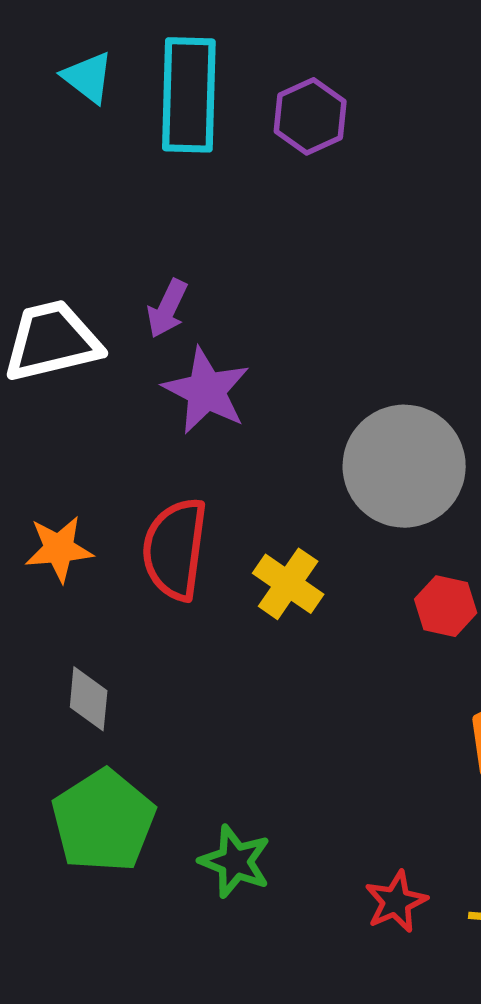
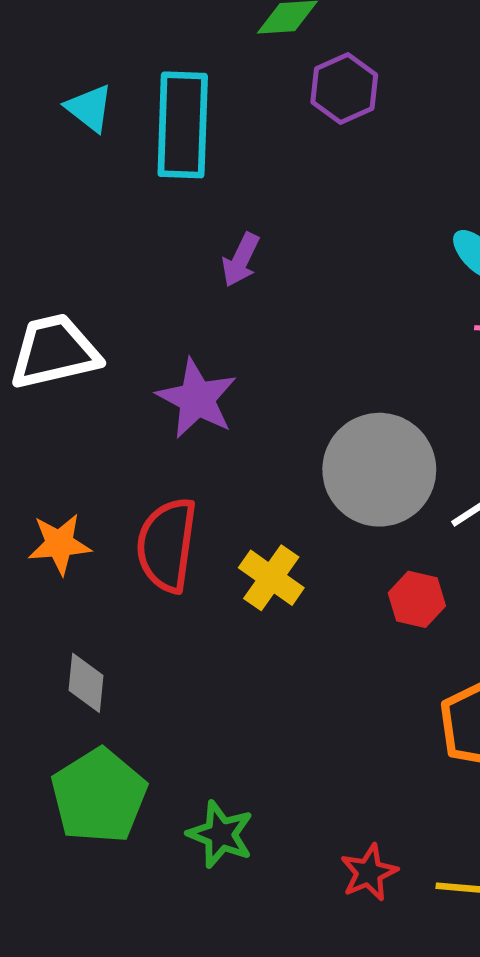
purple hexagon: (310, 116) -> (344, 88), moved
purple arrow: (167, 309) -> (241, 260), moved

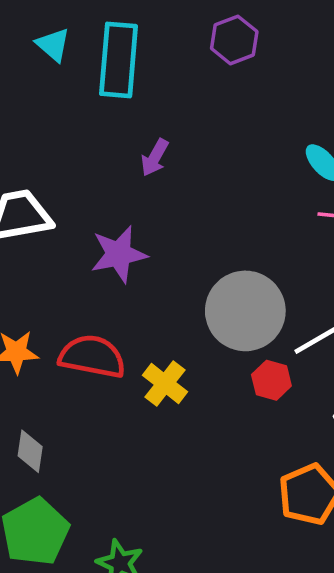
purple star: (197, 399) -> (119, 254), turned 30
red semicircle: (167, 545) -> (92, 356), turned 90
red hexagon: (417, 599) -> (271, 380), moved

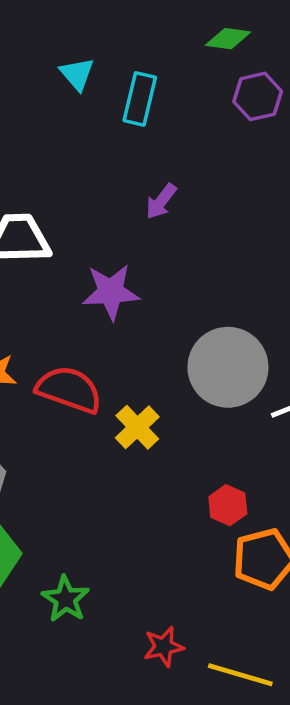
cyan rectangle: (119, 60) -> (140, 99), size x0.7
red hexagon: (271, 380) -> (228, 505), moved

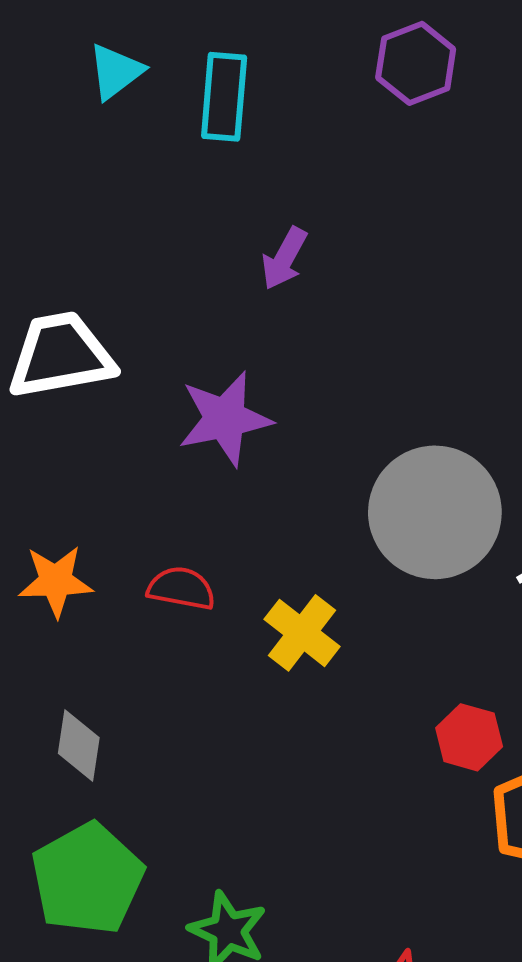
cyan triangle: (77, 74) -> (116, 72), turned 42
red semicircle: (69, 390) -> (181, 588), size x0.6

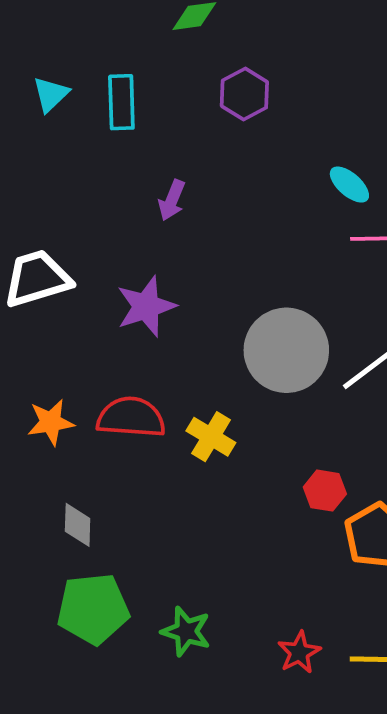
purple hexagon: (416, 63) -> (244, 94), moved
red semicircle: (181, 588) -> (131, 417), size x1.6
green pentagon: (87, 879) -> (93, 609), turned 30

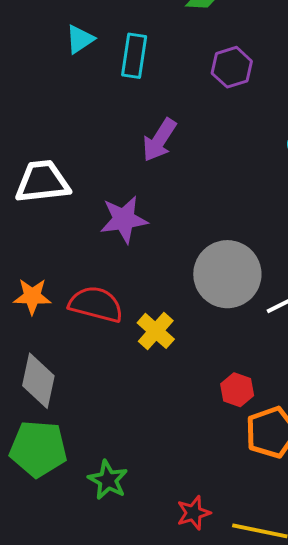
purple arrow: (172, 200) -> (159, 140), size x1.4
gray diamond: (78, 525) -> (38, 381), size x1.5

